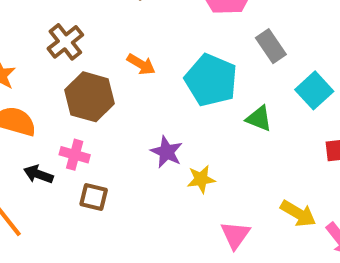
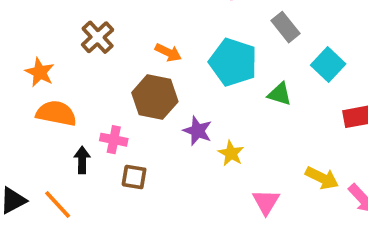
brown hexagon: (89, 97) -> (155, 97), moved
black arrow: (38, 174) -> (82, 160), turned 75
yellow star: (201, 179) -> (231, 153), turned -30

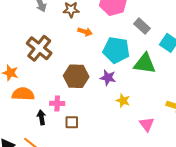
brown cross: (98, 37) -> (39, 48), size x1.4
orange arrow: (168, 52) -> (85, 32), moved
green triangle: (280, 94) -> (145, 64), size x1.6
purple star: (198, 131) -> (108, 78), moved

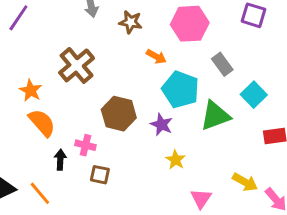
orange arrow: (85, 32) -> (156, 57), moved
green triangle: (145, 64) -> (215, 116), turned -40
orange semicircle: (23, 94) -> (42, 123), turned 35

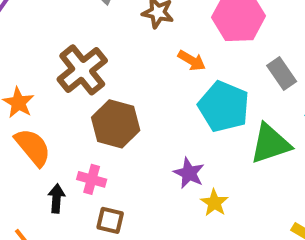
brown hexagon: (119, 114) -> (116, 124), moved
purple star: (161, 125) -> (189, 173), moved

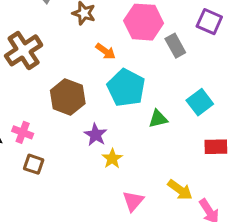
gray rectangle: (282, 73) -> (175, 46), moved
brown hexagon: (116, 124) -> (68, 97), moved
green triangle: (270, 144) -> (158, 119), size x0.6

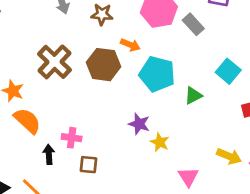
brown hexagon: (68, 97) -> (104, 65), moved

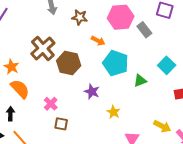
brown hexagon: (104, 65) -> (69, 63), moved
purple star: (139, 124) -> (92, 92), moved
pink cross: (72, 138) -> (51, 104), turned 32
black arrow: (49, 154) -> (10, 114), moved

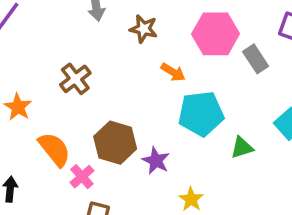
brown cross: (43, 48) -> (75, 79), size x0.7
brown hexagon: (69, 63) -> (115, 143), moved
cyan pentagon: (116, 63) -> (201, 114), turned -30
orange semicircle: (20, 89) -> (55, 149), moved

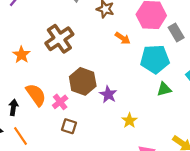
brown cross: (75, 79) -> (59, 39), size x1.4
cyan pentagon: (201, 114) -> (155, 59), moved
orange semicircle: (55, 149) -> (36, 95), moved

